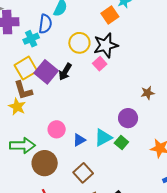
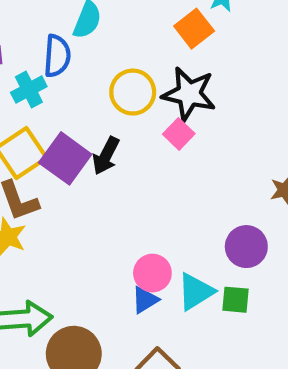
black star: (106, 45) -> (189, 94), turned 30
pink circle: (57, 129) -> (152, 273), moved
green square: (121, 143) -> (235, 300), turned -32

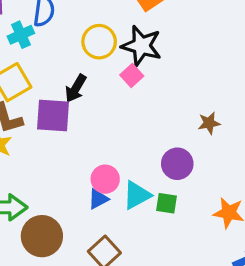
purple square: (65, 158) -> (53, 116), moved, turned -36

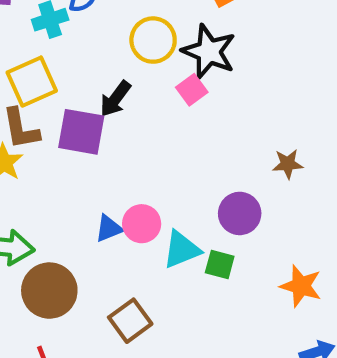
blue triangle: (98, 199) -> (109, 229), moved

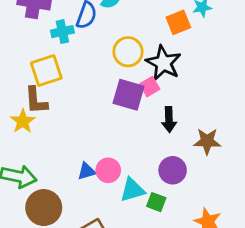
black arrow: (115, 99) -> (169, 120), moved, turned -45
purple square: (81, 132) -> (128, 95), moved
brown star: (288, 164) -> (207, 141), size x1.4

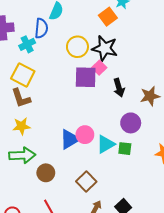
yellow square: (46, 71) -> (23, 75), turned -30
yellow star: (23, 121) -> (22, 126), moved, turned -30
blue triangle: (87, 171) -> (70, 139), size x1.5
brown circle: (44, 208) -> (46, 173), size x0.7

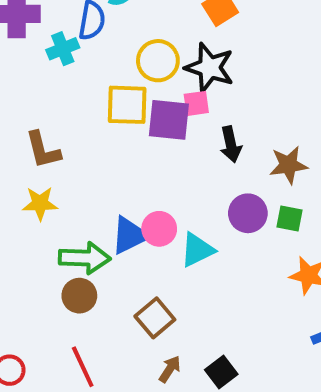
pink square: (99, 68) -> (196, 103), turned 32
yellow square: (23, 75) -> (127, 105), moved, turned -30
green square: (125, 149) -> (290, 218), moved
green arrow: (22, 155) -> (85, 258), moved

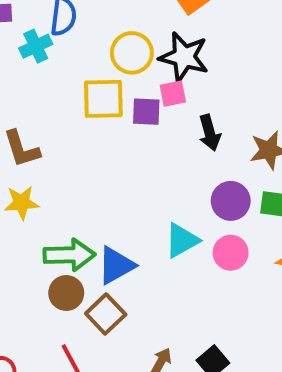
purple square: (169, 120) -> (146, 112), size x0.7
pink circle: (159, 229) -> (231, 253), moved
blue triangle: (130, 235) -> (116, 265), moved
brown square: (155, 318) -> (106, 314), moved

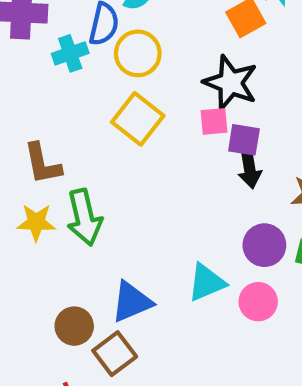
yellow circle: (132, 53) -> (138, 53), moved
yellow square: (103, 99) -> (138, 119), turned 33
purple square: (146, 112) -> (244, 140), moved
green arrow: (69, 255) -> (84, 217), moved, turned 72

